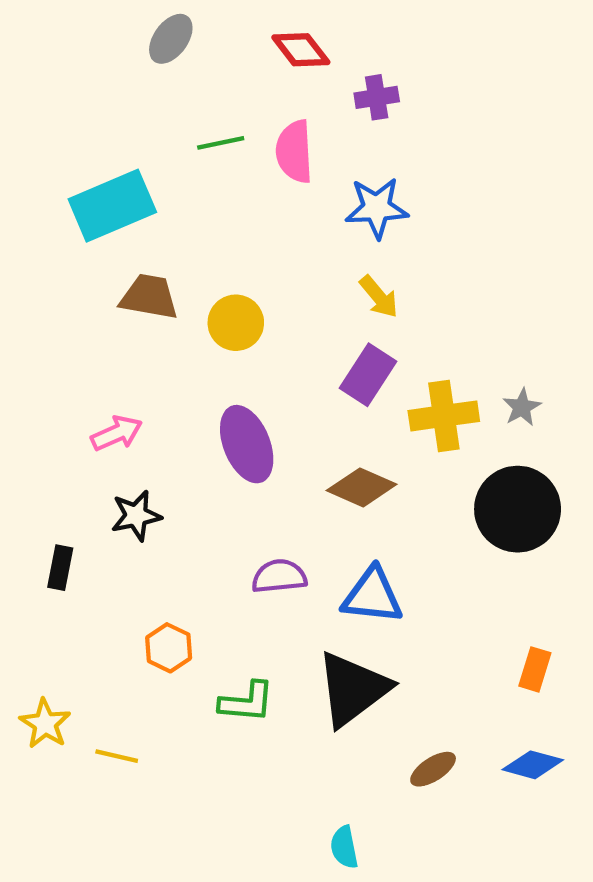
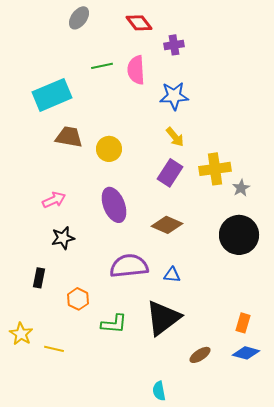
yellow cross: (444, 416) -> (215, 169), moved
black rectangle: (60, 568) -> (39, 278), moved
purple semicircle: (279, 576) -> (129, 266), size x1.5
blue triangle: (372, 596) -> (172, 275), size x0.6
orange rectangle: (535, 669) -> (243, 323), moved

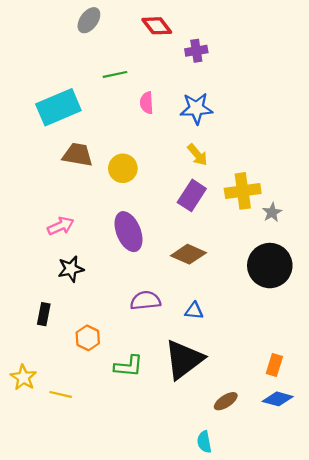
pink semicircle: (136, 70) -> (147, 103), moved, size x0.7
purple semicircle: (129, 266) -> (145, 301), size x0.7
cyan semicircle: (159, 391) -> (204, 442), moved

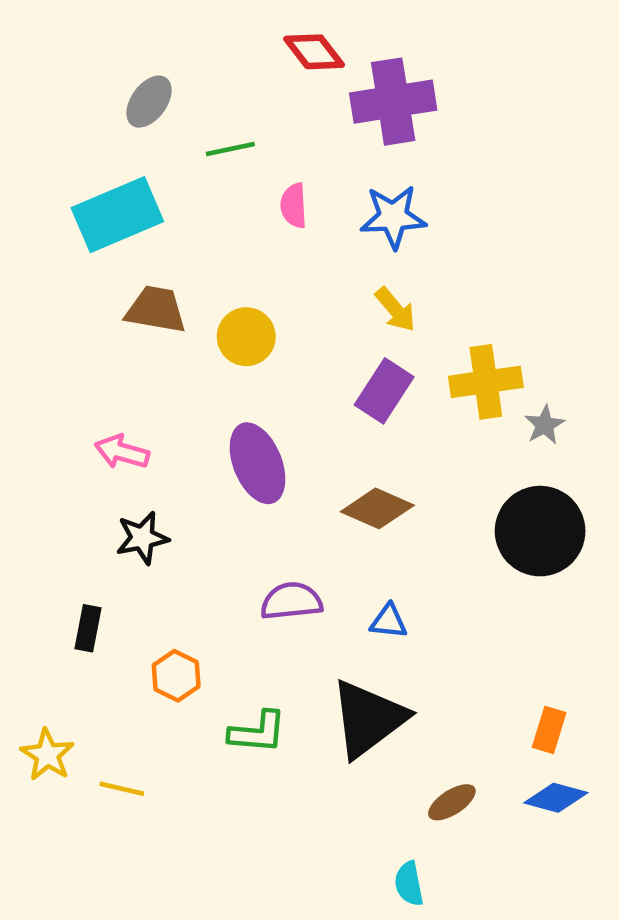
gray ellipse: (89, 20) -> (149, 102), moved
purple cross: (196, 51) -> (393, 102), size x1.8
pink arrow: (61, 226) -> (122, 452), turned -140

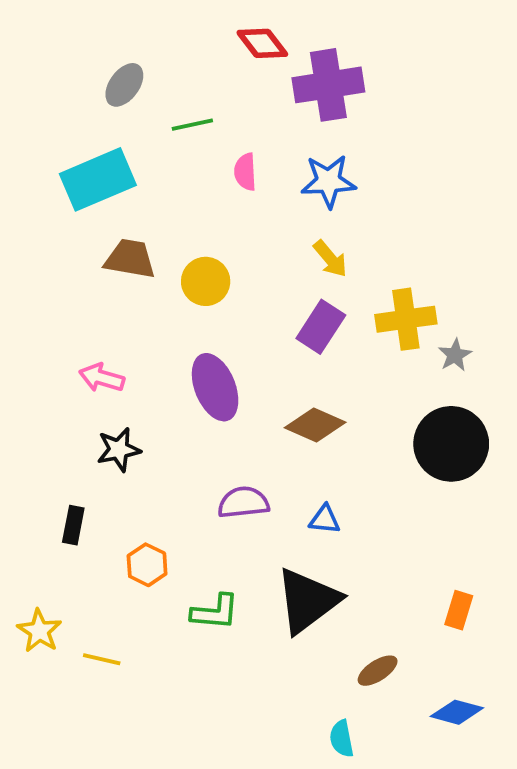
blue diamond: (556, 798) -> (457, 712), moved

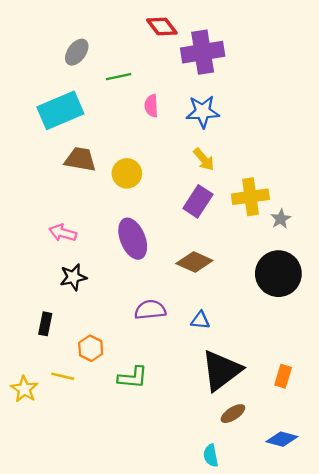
black triangle: (308, 601) -> (221, 370), moved
yellow line: (102, 659) -> (63, 376), moved

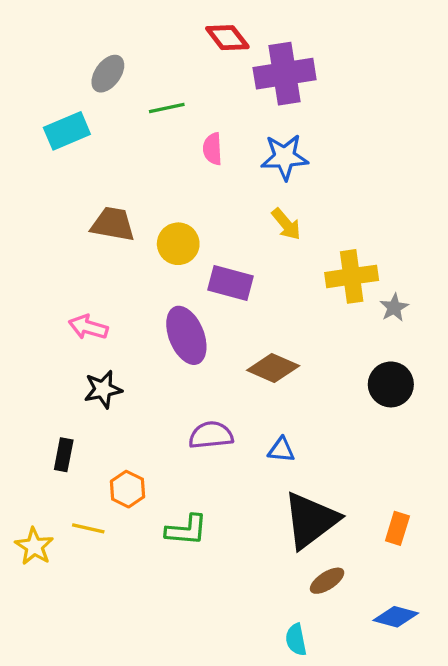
cyan rectangle: (60, 110) -> (67, 131), moved, size x0.7
purple rectangle: (198, 201) -> (231, 283), moved, turned 72
black circle: (278, 274) -> (391, 384), size x0.7

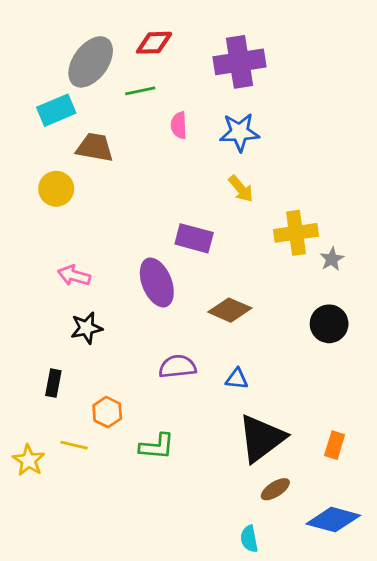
red diamond: (227, 38) -> (154, 43), moved, turned -54
gray ellipse: (108, 74) -> (91, 62), size x1.6
brown trapezoid: (113, 224) -> (95, 147), moved
yellow circle: (178, 244) -> (56, 189), moved
blue diamond: (396, 617) -> (333, 520), size x1.4

